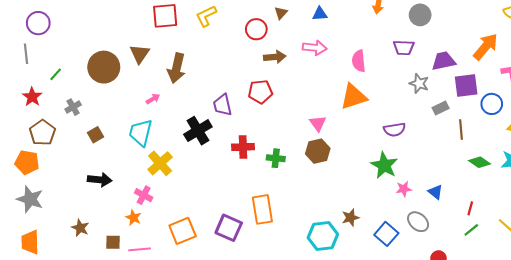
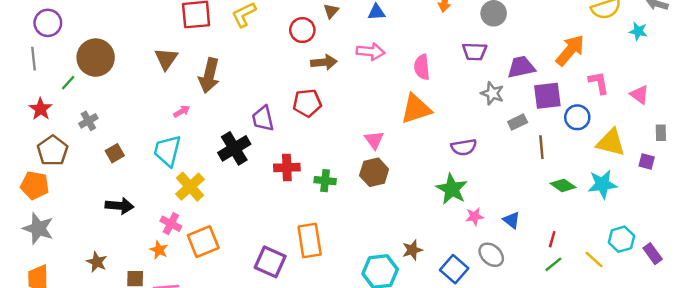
brown circle: (104, 67) -> (96, 58), moved
orange square: (183, 231) -> (203, 242), moved

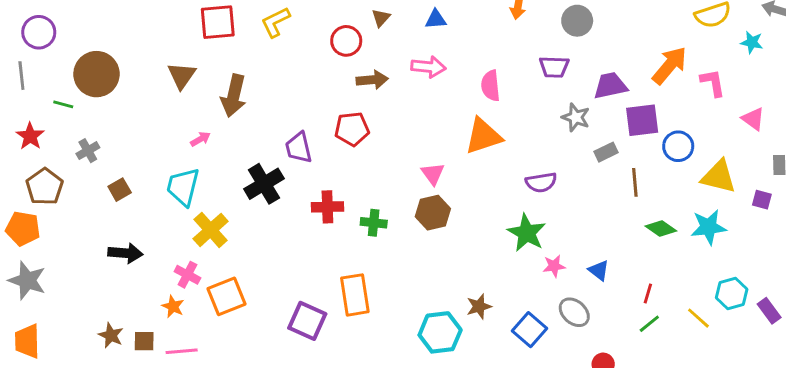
green line: (68, 83) -> (63, 104), turned 63
pink L-shape: (599, 83) -> (713, 83), moved
brown star: (97, 262) -> (111, 335), moved

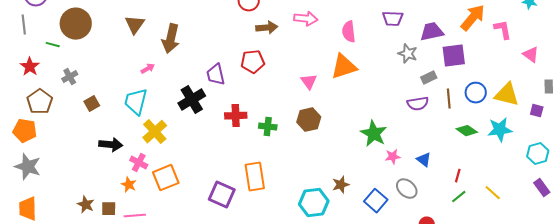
blue circle: (678, 146) -> (476, 93), moved
pink triangle: (433, 174) -> (309, 82), moved
purple semicircle: (541, 182) -> (418, 104), moved
black arrow: (125, 253) -> (111, 145), moved
cyan hexagon: (732, 293) -> (538, 154), moved

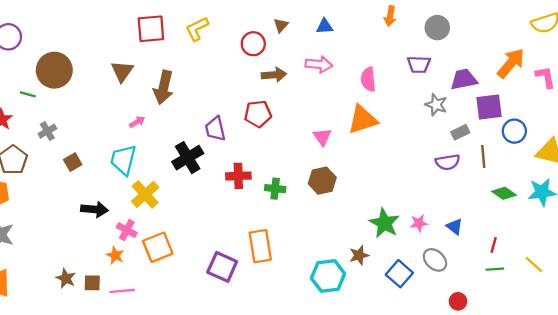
blue circle: (476, 93) -> (514, 131), moved
green star: (374, 134) -> (384, 223), moved
green line: (459, 197) -> (495, 269), turned 35

